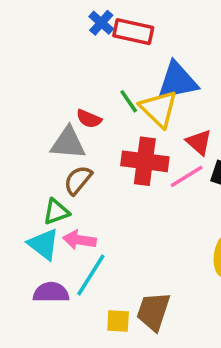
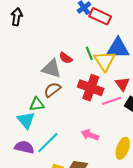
pink arrow: (79, 240) -> (90, 135), moved

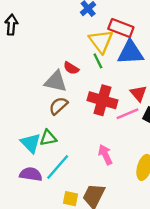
red rectangle: (100, 16) -> (121, 28), moved
yellow triangle: (105, 61) -> (101, 41), moved
green triangle: (37, 104) -> (48, 138), moved
pink arrow: (90, 135) -> (105, 155), turned 48

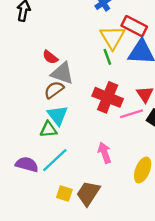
red semicircle: (71, 68) -> (50, 57), moved
brown semicircle: (58, 106) -> (54, 90), moved
cyan triangle: (31, 143) -> (58, 115), moved

